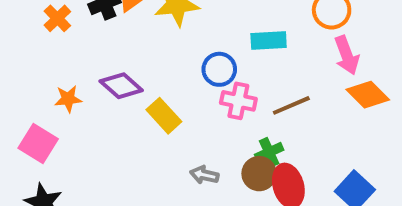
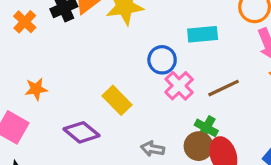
purple diamond: (121, 86) -> (82, 132), moved
pink cross: (238, 101) -> (179, 86), turned 36
green cross: (269, 152) -> (206, 128), turned -35

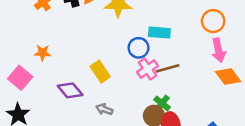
cyan rectangle: (203, 34) -> (159, 33), moved
brown line: (223, 88) -> (167, 68), moved
gray arrow: (153, 149) -> (104, 109), moved

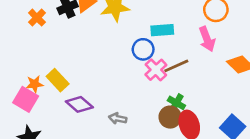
pink arrow: (219, 50) -> (207, 39), moved
orange star: (43, 53) -> (35, 84), moved
yellow rectangle: (100, 72) -> (58, 80), moved

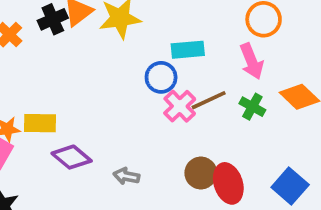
yellow rectangle: (58, 80) -> (40, 123), turned -45
green cross: (176, 103) -> (252, 107), moved

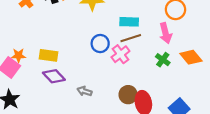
blue circle: (161, 77) -> (100, 44), moved
brown line: (209, 100) -> (131, 38), moved
yellow rectangle: (40, 123) -> (49, 55), moved

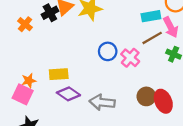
cyan rectangle: (129, 22) -> (151, 16), moved
brown line: (131, 38) -> (152, 38), moved
gray arrow: (85, 91) -> (102, 102), size x1.6

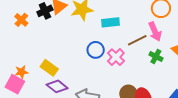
cyan rectangle: (151, 16) -> (110, 22), moved
yellow rectangle: (59, 74) -> (49, 68), turned 36

